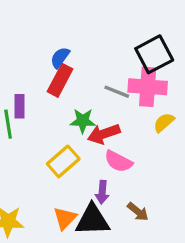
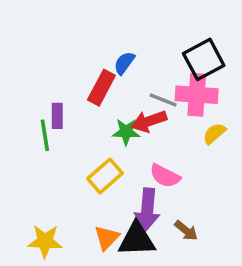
blue semicircle: (60, 58) -> (124, 63), moved
red arrow: (104, 134) -> (149, 121), moved
purple arrow: (102, 192) -> (147, 209), size x1.6

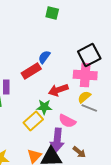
red rectangle: (101, 88) -> (31, 71), turned 30
gray line: (163, 100) -> (89, 108), moved
green star: (126, 132) -> (44, 107), moved
yellow semicircle: (214, 134) -> (84, 97), moved

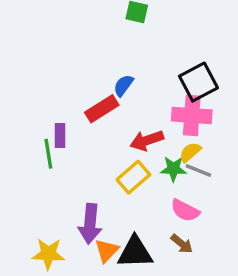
green star: (44, 107) -> (173, 169), moved
yellow rectangle: (33, 121) -> (133, 177), moved
pink semicircle: (67, 121) -> (185, 210), moved
purple arrow: (57, 140) -> (90, 224), moved

